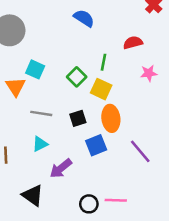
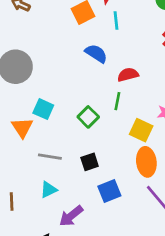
red semicircle: (133, 43) -> (128, 75), moved
yellow square: (101, 89) -> (141, 130), moved
orange ellipse: (111, 118) -> (146, 162), moved

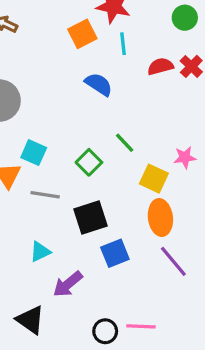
red semicircle: (128, 75) -> (160, 66), moved
green line: (117, 101) -> (125, 143), turned -54
gray line: (50, 157) -> (45, 195), moved
black square: (90, 162) -> (91, 218), size x1.5

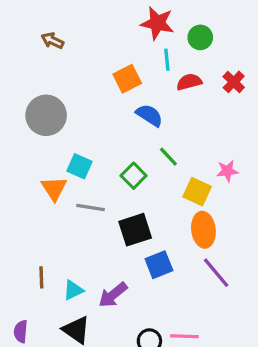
green circle: (185, 18) -> (200, 37), moved
orange square: (82, 34) -> (127, 79), moved
red semicircle: (160, 66) -> (189, 82), moved
blue semicircle: (99, 84) -> (149, 115), moved
cyan triangle: (40, 252) -> (73, 290), moved

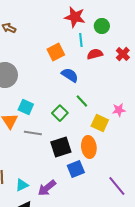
orange ellipse: (203, 230) -> (89, 147), moved
purple line: (216, 273) -> (117, 186), moved

